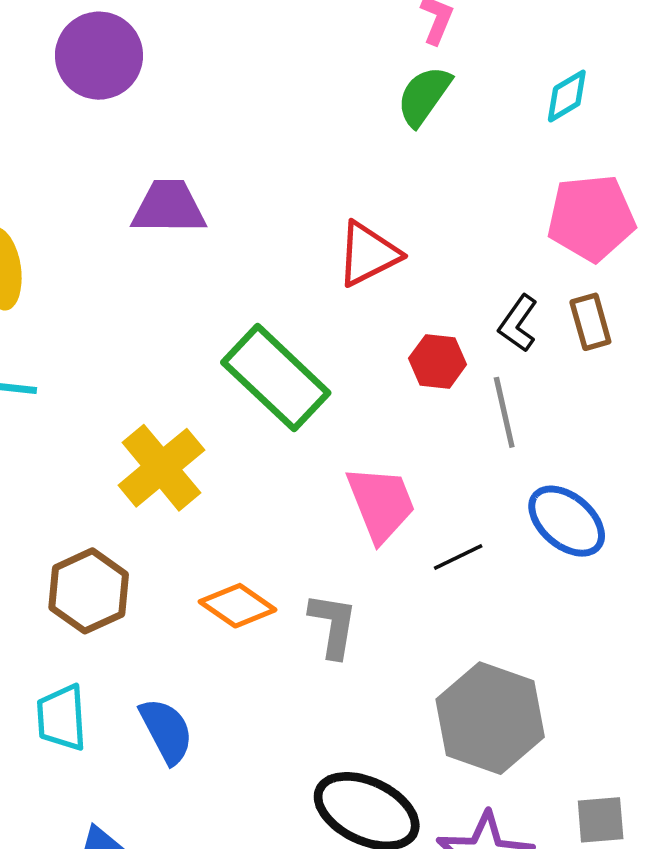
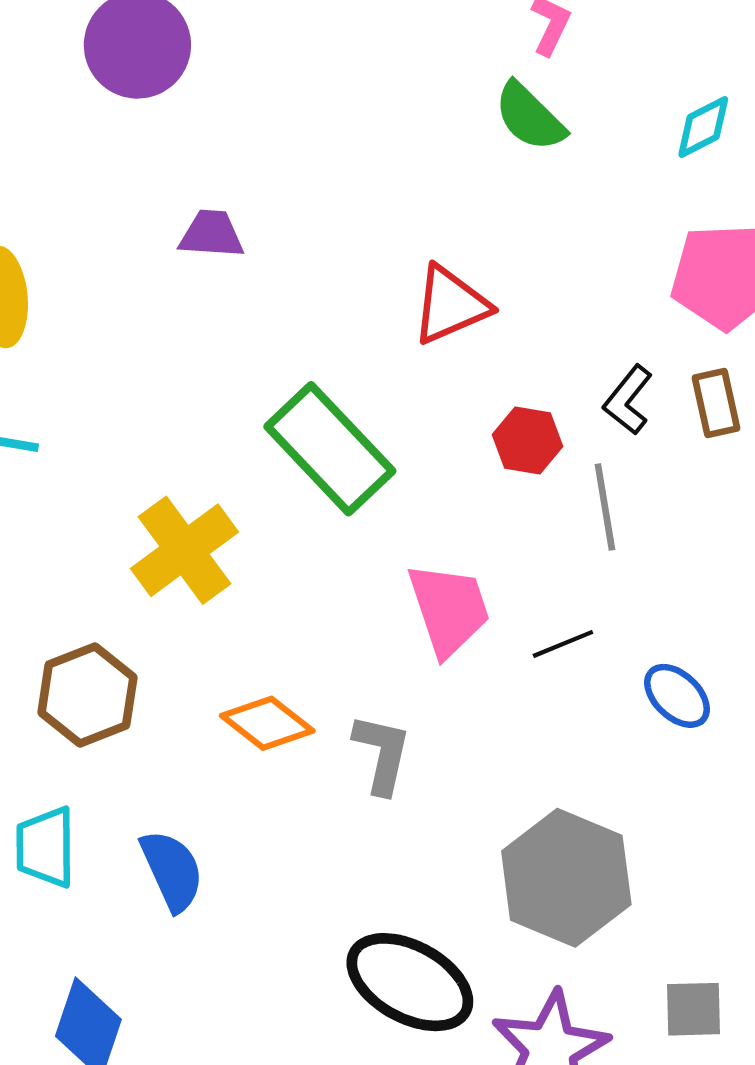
green semicircle: (424, 96) -> (530, 117), turned -84
purple trapezoid: (169, 207) -> (212, 234), size x0.7
blue ellipse: (567, 521) -> (677, 696), moved, size x0.7
black line: (458, 557) -> (563, 644), moved

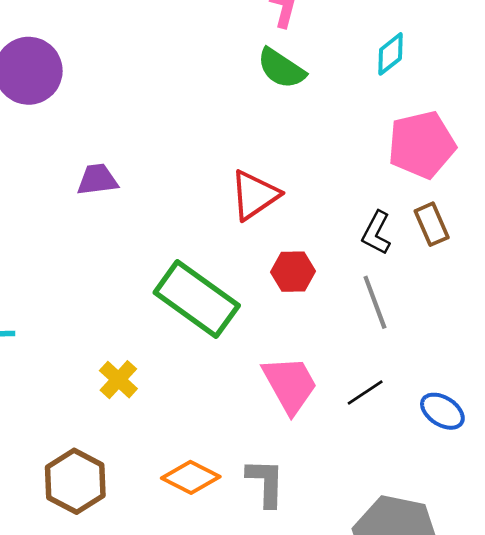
red hexagon: (527, 441) -> (293, 272), moved
yellow cross: (185, 550) -> (118, 380), size x0.6

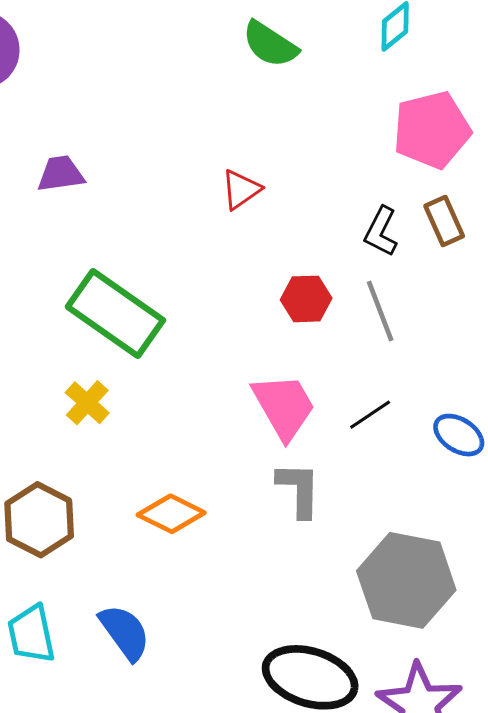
red triangle: (255, 195) -> (241, 190), size x0.7
red hexagon: (293, 272) -> (306, 299), moved
green rectangle: (197, 299) -> (115, 313), moved
gray L-shape: (266, 483) -> (299, 490), moved

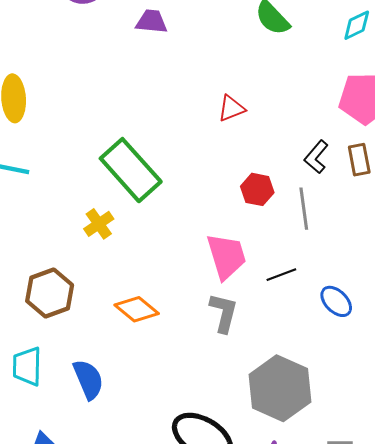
purple trapezoid: (61, 174) -> (152, 22), moved

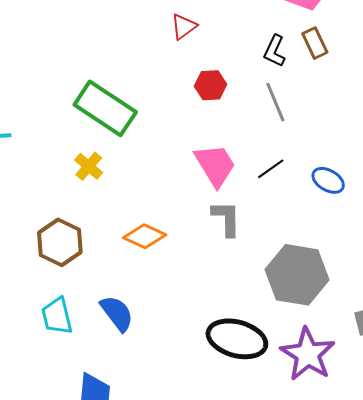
red hexagon: (257, 189) -> (210, 85), moved

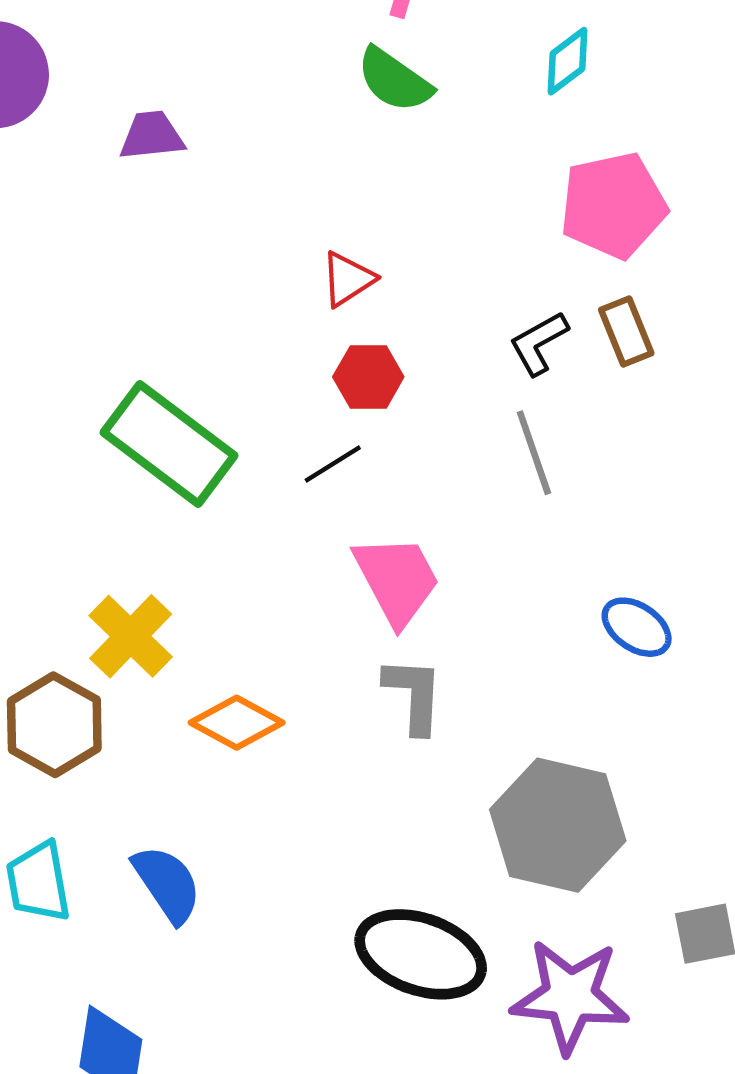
black L-shape: (274, 51) -> (539, 343), turned 32
red hexagon: (210, 85) -> (368, 377), moved
yellow cross: (89, 166) -> (131, 636), moved, size x1.4
black line: (271, 169) -> (333, 464), moved
purple star: (308, 354) -> (570, 996), turned -30

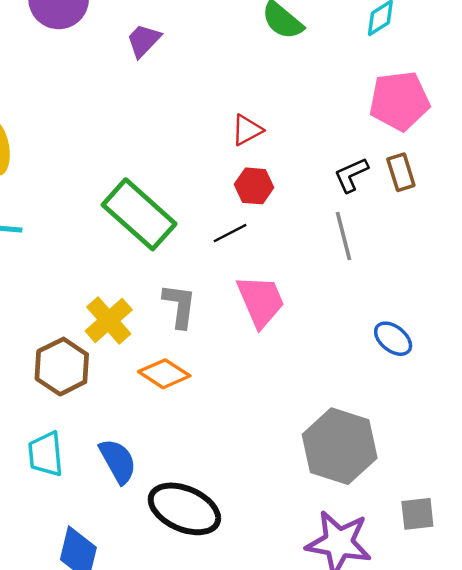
purple trapezoid: (152, 136) -> (144, 40), turned -45
gray L-shape: (414, 695) -> (179, 306), moved
black ellipse: (421, 954) -> (184, 509), moved

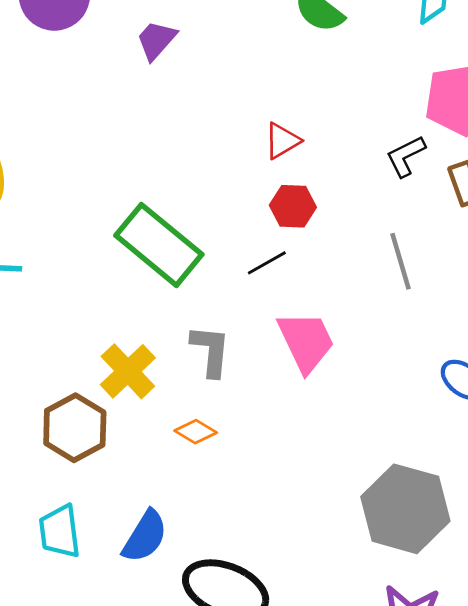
black L-shape: (351, 175) -> (406, 156), moved
orange diamond: (164, 374) -> (196, 432), size x0.7
blue semicircle: (118, 461) -> (145, 536), turned 63

